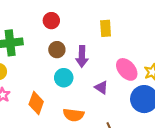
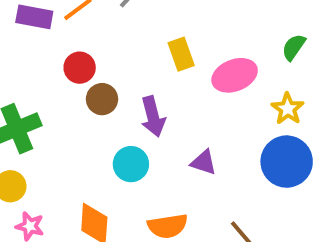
brown circle: (57, 50) -> (102, 99), moved
pink ellipse: (127, 69) -> (235, 75), moved, turned -55

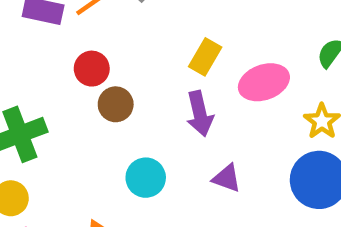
yellow rectangle: (181, 54) -> (205, 57), turned 48
purple arrow: (153, 117) -> (200, 114), moved

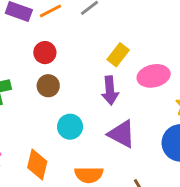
brown circle: (116, 104) -> (48, 86), moved
purple triangle: (227, 178) -> (122, 134), size x1.5

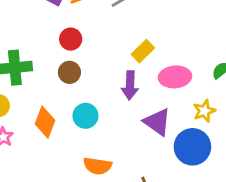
purple triangle: (122, 134) -> (157, 122), moved
orange diamond: (37, 165) -> (45, 122), moved

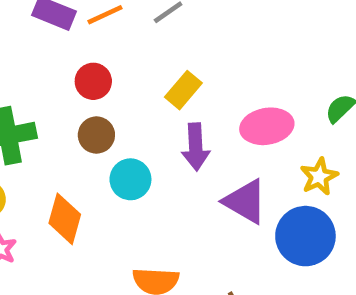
yellow rectangle: (143, 51) -> (183, 90), moved
cyan circle: (85, 116) -> (130, 179), moved

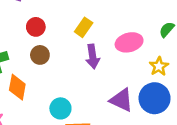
cyan circle: (130, 179) -> (60, 108), moved
purple triangle: (245, 202) -> (122, 100), moved
orange diamond: (65, 219) -> (17, 87), moved

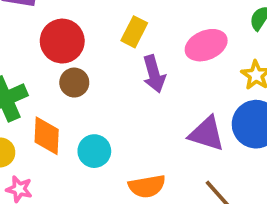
red circle: (36, 27) -> (62, 41), size x1.5
cyan circle: (60, 108) -> (94, 151), moved

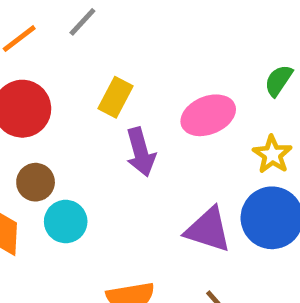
brown circle: (74, 83) -> (36, 182), moved
cyan circle: (94, 151) -> (66, 222), moved

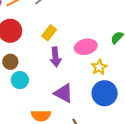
yellow star: (272, 154) -> (99, 67), moved
purple triangle: (208, 230) -> (64, 93), moved

